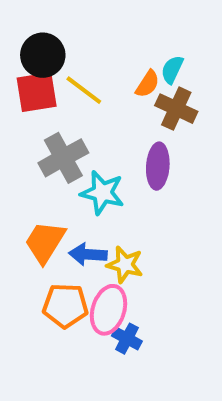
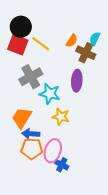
cyan semicircle: (172, 70) -> (95, 39), moved
red square: (37, 92) -> (18, 45), turned 30
blue arrow: (88, 254) -> (31, 134), moved
yellow star: (125, 265) -> (61, 117), moved

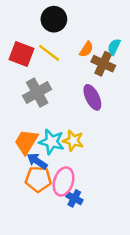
black circle: (21, 27) -> (54, 19), moved
purple ellipse: (77, 81) -> (92, 97), turned -30
cyan star: (50, 94) -> (52, 142), moved
blue arrow: (31, 134) -> (37, 161), turned 30

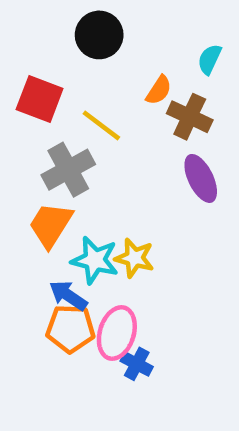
cyan semicircle: (114, 47) -> (210, 59), moved
yellow line: (49, 53) -> (101, 125), moved
purple ellipse: (92, 97) -> (201, 178), moved
orange trapezoid: (26, 142) -> (51, 225), moved

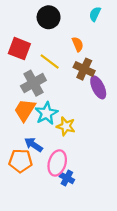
cyan semicircle: (210, 59) -> (95, 14), moved
orange semicircle: (159, 90) -> (78, 44), turned -56
brown cross: (190, 117) -> (84, 69), moved
cyan star: (95, 260) -> (46, 113), moved, turned 30
orange pentagon: (70, 329) -> (20, 161), moved

